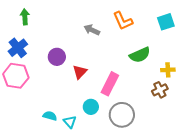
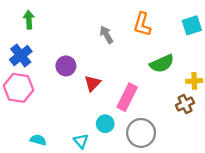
orange L-shape: (123, 21) -> (142, 24), turned 40
gray arrow: (92, 30) -> (106, 35), turned 35
cyan semicircle: (50, 116) -> (38, 140), moved

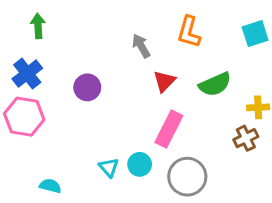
red triangle: (92, 83) -> (164, 81), moved
cyan triangle: (81, 141) -> (109, 167), moved

